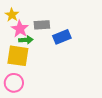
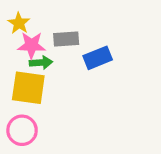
pink star: (20, 29) -> (31, 45), turned -30

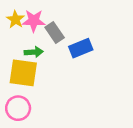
gray rectangle: (66, 39) -> (55, 32), turned 60
pink star: (31, 45) -> (34, 21), moved

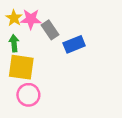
green arrow: (34, 52) -> (14, 43), moved, turned -91
pink circle: (18, 108) -> (28, 95), moved

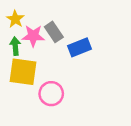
pink star: (31, 19) -> (33, 36), moved
pink circle: (28, 95) -> (51, 94), moved

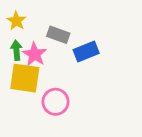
gray rectangle: (54, 32) -> (58, 35), turned -36
pink star: (33, 36) -> (35, 54), moved, turned 30

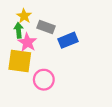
yellow star: (16, 21) -> (24, 16), moved
green arrow: (16, 50) -> (19, 30), moved

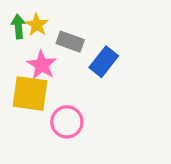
green arrow: (19, 30) -> (18, 27), moved
blue rectangle: (68, 40) -> (104, 62), turned -30

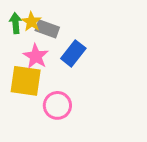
gray rectangle: (70, 42) -> (47, 29), moved
blue rectangle: (104, 62) -> (73, 53), moved

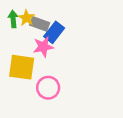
blue rectangle: (73, 53) -> (54, 32), moved
pink star: (36, 56) -> (43, 47), moved, turned 30

